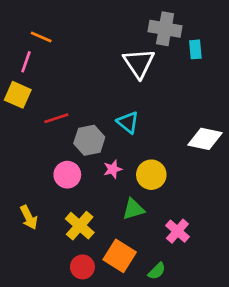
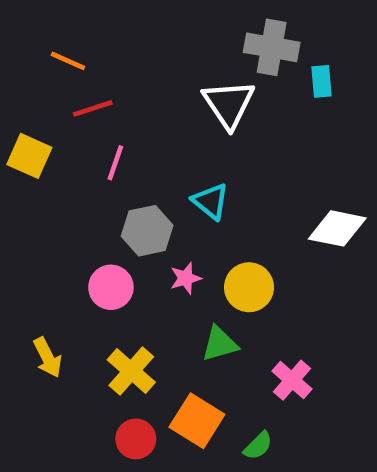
pink line: (26, 62) -> (115, 163), moved
red line: (56, 118) -> (93, 108), moved

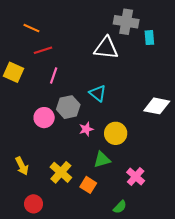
white triangle: (229, 104) -> (106, 48), turned -50
pink circle: (111, 287) -> (44, 118), moved
orange square: (197, 421) -> (88, 185), moved, size x0.7
red circle: (136, 439) -> (34, 204), moved

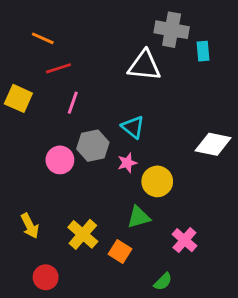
pink star: (86, 129) -> (127, 163), moved

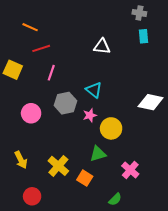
gray cross: (172, 30) -> (139, 13), moved, size x0.6
white triangle: (144, 65) -> (102, 46), size x0.7
pink circle: (60, 160) -> (31, 113), moved

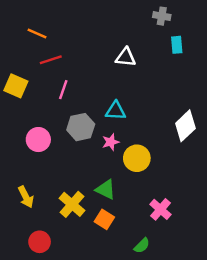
gray cross: (139, 13) -> (162, 16), moved
cyan triangle: (94, 90) -> (116, 111), turned -36
white diamond: (151, 102) -> (185, 126), turned -55
green triangle: (98, 154) -> (106, 189), moved, turned 42

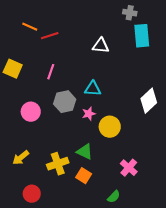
cyan rectangle: (177, 45) -> (142, 36), size x1.6
red line: (51, 60) -> (50, 36), moved
yellow arrow: (26, 197) -> (21, 158), turned 78
yellow cross: (72, 204) -> (58, 164), turned 30

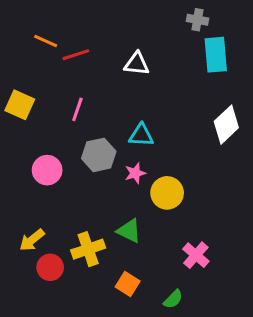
white triangle: (101, 46) -> (137, 64), moved
white diamond: (149, 101) -> (226, 125), moved
orange square: (84, 176) -> (128, 284), moved
red circle: (32, 194) -> (50, 267), moved

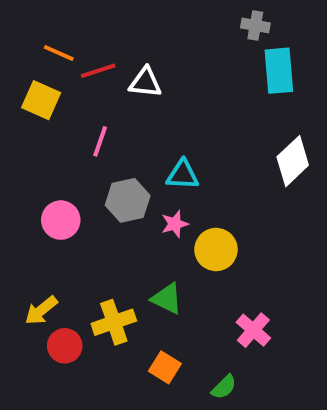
white triangle: (137, 64) -> (145, 82), moved
yellow square: (20, 105) -> (41, 100), moved

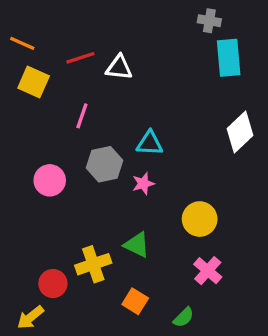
orange line: (59, 53) -> (22, 43), moved
yellow circle: (216, 250) -> (200, 219), moved
yellow arrow: (41, 310) -> (30, 317), moved

